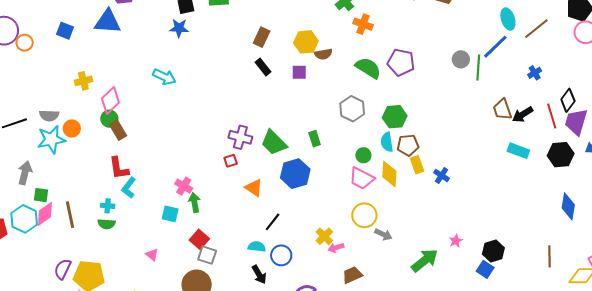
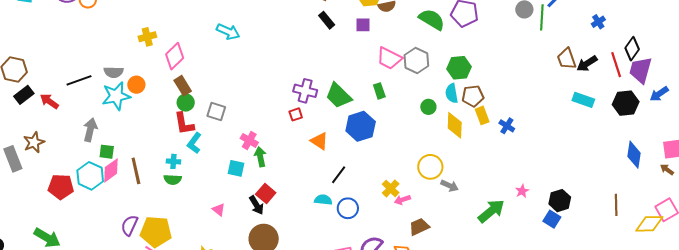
green circle: (109, 119) -> (186, 103), moved
pink trapezoid: (362, 178) -> (389, 58), moved
gray square: (207, 255) -> (216, 112), moved
black arrow: (259, 274) -> (256, 205), moved

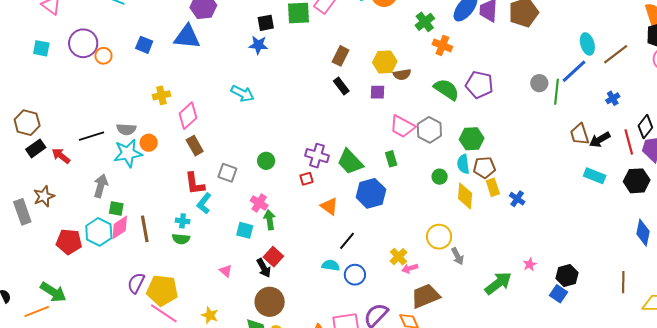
green circle: (186, 103) -> (266, 161), moved
gray arrow: (450, 186) -> (458, 256), turned 36
brown trapezoid: (419, 227) -> (425, 296), size x1.4

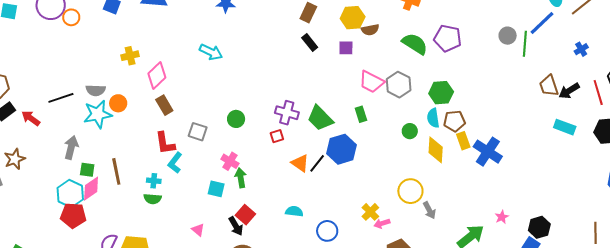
blue cross: (517, 199) -> (488, 152), size x1.8
brown line: (145, 229) -> (116, 171), moved
black line: (347, 241) -> (317, 163), moved
red pentagon: (69, 242) -> (73, 215), moved
cyan semicircle: (331, 265) -> (294, 211), moved

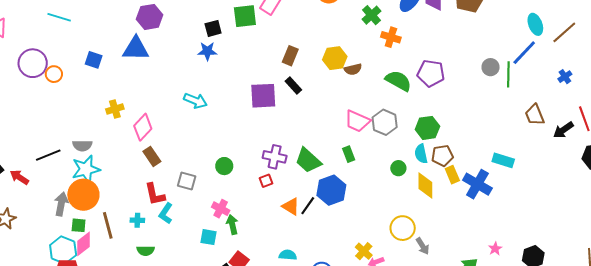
purple square: (346, 48) -> (263, 96), moved, size x1.8
black arrow: (569, 91) -> (563, 130), moved
orange circle: (118, 103) -> (83, 195), moved, size x1.8
cyan rectangle: (565, 127) -> (503, 160), moved
cyan cross: (154, 181) -> (137, 220), moved

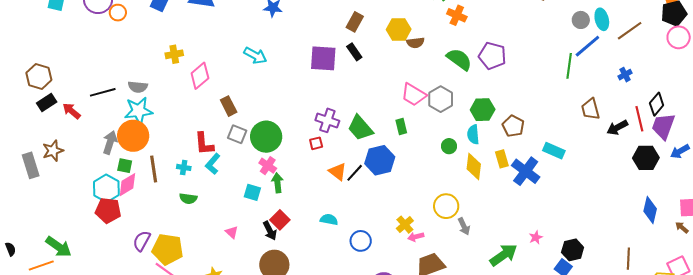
gray circle: (491, 67) -> (581, 20), moved
brown rectangle: (152, 156) -> (229, 106), moved
brown pentagon: (442, 156) -> (513, 126), moved, turned 30
green circle: (224, 166) -> (266, 137), moved, size x1.8

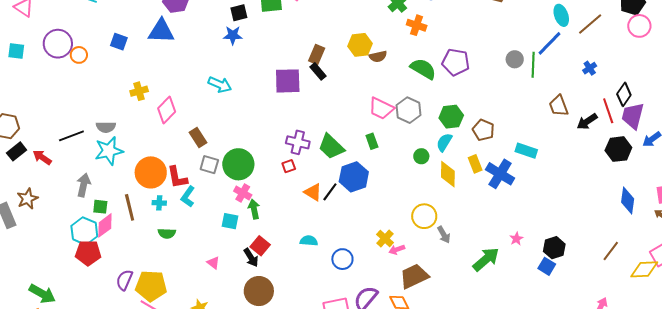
gray circle: (581, 20) -> (515, 59), moved
brown rectangle: (355, 22) -> (317, 54), moved
cyan semicircle: (473, 134) -> (444, 142), turned 42
orange circle: (133, 136) -> (151, 172), moved
brown line: (628, 259) -> (611, 251), turned 40

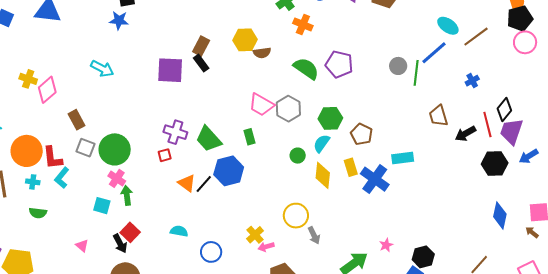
cyan ellipse: (561, 15) -> (448, 26), turned -40
yellow cross: (139, 91) -> (28, 79), moved, turned 30
cyan rectangle: (526, 151) -> (403, 158), turned -30

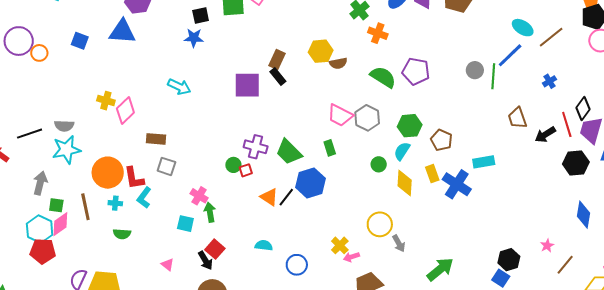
brown rectangle: (76, 120) -> (156, 139), turned -54
green circle: (115, 149) -> (233, 165), moved, size x0.5
pink star: (386, 245) -> (547, 246), moved

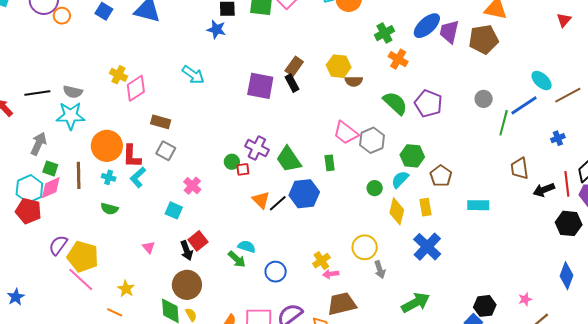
gray circle: (475, 70) -> (484, 99), moved
blue cross: (457, 184) -> (427, 247), moved
green arrow: (210, 212) -> (237, 259), moved, turned 132

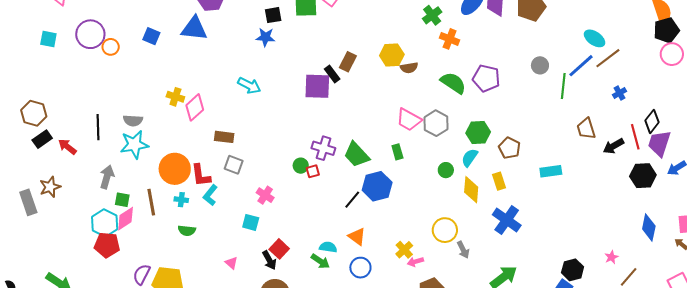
black rectangle: (292, 83) -> (332, 74), moved
black line: (37, 93) -> (98, 127), turned -75
brown line: (568, 95) -> (608, 58), moved
orange triangle: (261, 200) -> (357, 237), moved

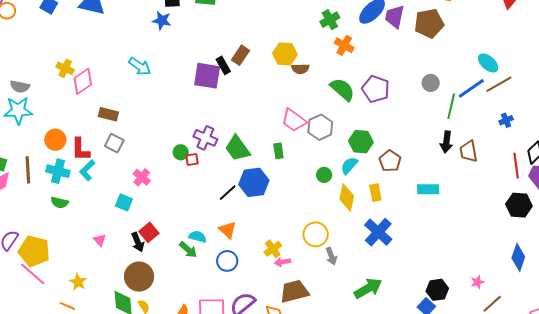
black arrow: (613, 146) -> (446, 142), moved, turned -60
orange circle: (175, 169) -> (55, 140), size x0.7
cyan cross: (181, 200) -> (58, 171), size x1.6

